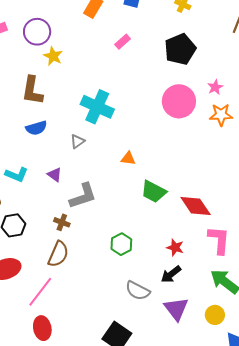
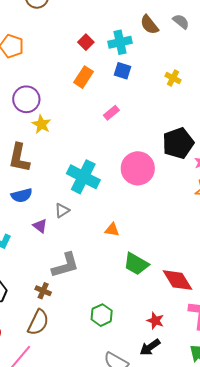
black pentagon: (180, 49) -> (178, 143), moved
pink circle: (179, 101) -> (138, 168), moved
purple triangle: (55, 175) -> (40, 226), moved

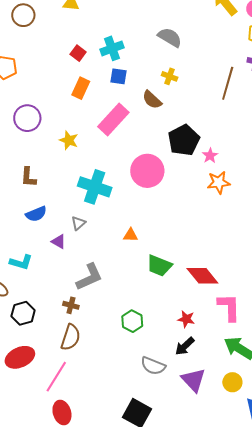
gray semicircle: (181, 22) -> (170, 37), moved, size x1.4
brown semicircle: (149, 25) -> (152, 100), moved
pink rectangle: (111, 113) -> (113, 119), size x2.0
yellow star: (41, 124) -> (69, 140), moved
brown L-shape: (19, 158) -> (28, 177), size x0.7

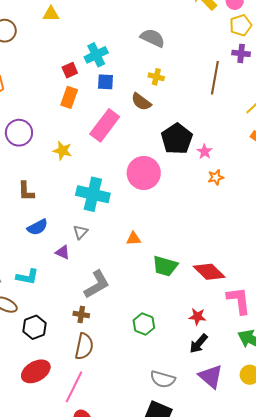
red square: (78, 53) -> (70, 70), moved, turned 35
orange star: (219, 182) -> (216, 177), size x0.7
gray semicircle: (153, 366) -> (163, 379), moved

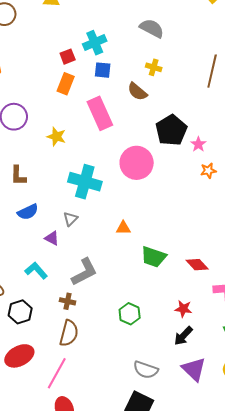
pink rectangle: (105, 125) -> (100, 113), turned -64
red diamond: (209, 272) -> (197, 265), size x0.7
cyan L-shape: (27, 277) -> (36, 270), moved, turned -145

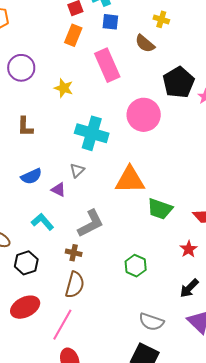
blue semicircle: (28, 212) -> (31, 176), moved
orange triangle: (123, 228) -> (130, 180), size x2.0
red star: (183, 309) -> (189, 249), moved, turned 30

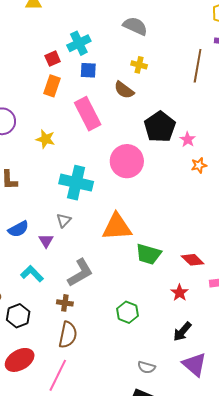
purple triangle: (58, 190) -> (46, 241), turned 35
gray semicircle: (151, 322) -> (146, 367), size x0.7

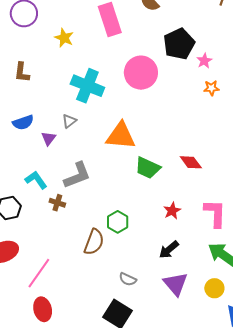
red diamond: (193, 260) -> (191, 162), moved
cyan L-shape: (32, 274) -> (36, 180), moved
brown semicircle: (68, 335) -> (94, 242), moved

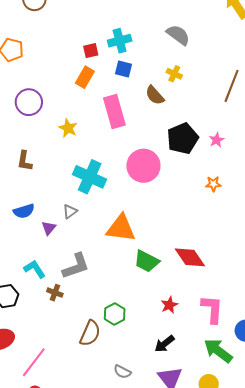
pink star: (204, 61) -> (217, 140), moved
red diamond: (191, 162) -> (190, 257), size x1.4

